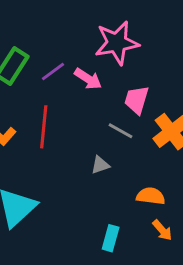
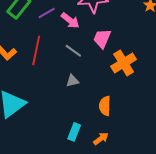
gray line: (121, 131) -> (73, 51), moved
orange semicircle: (151, 196) -> (105, 106), turned -102
orange arrow: (162, 230) -> (101, 139), moved, turned -91

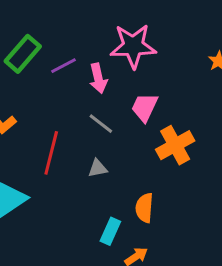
pink arrow: (70, 20) -> (98, 78), turned 36
red line: (36, 50) -> (51, 153), moved
cyan rectangle: (74, 132) -> (110, 231), moved

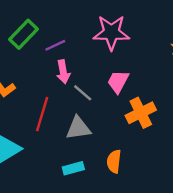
pink arrow: (98, 78) -> (63, 72), moved
gray triangle: (98, 168) -> (78, 128), size x1.6
cyan rectangle: (110, 231) -> (73, 168), moved, turned 48

